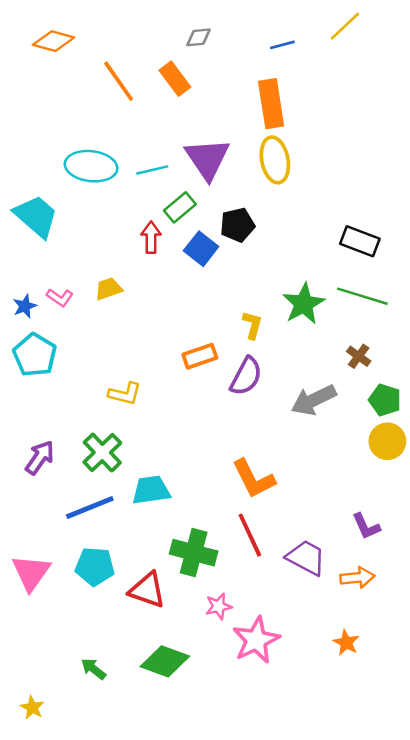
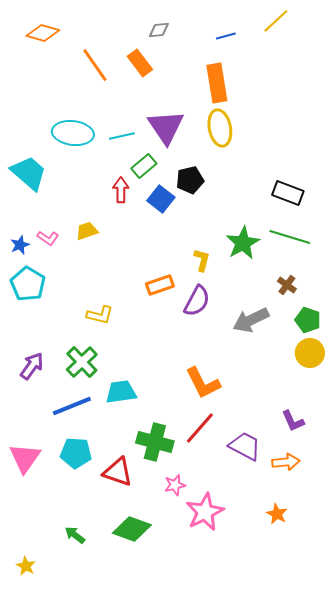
red line: (250, 535) -> (200, 428), turned 66

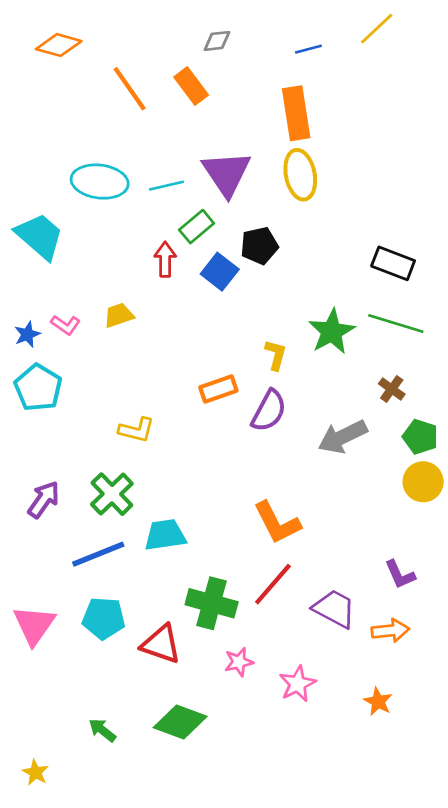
pink star: (205, 512) -> (298, 684), moved, size x0.7

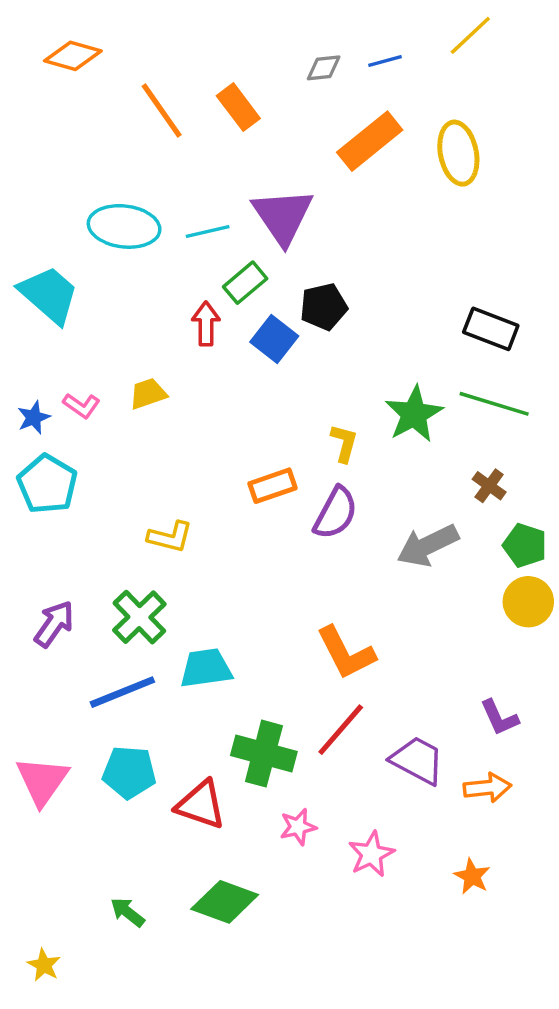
gray diamond: (217, 41) -> (324, 68), moved
orange rectangle: (296, 113) -> (370, 141), turned 60
yellow ellipse: (300, 175) -> (458, 153), moved

